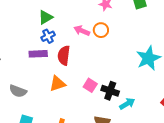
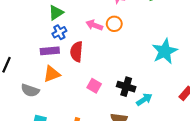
orange triangle: (57, 84) -> (52, 74), moved
pink square: (90, 85) -> (94, 86), moved

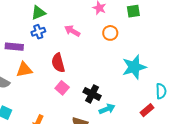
orange circle: (114, 24) -> (110, 33), moved
purple rectangle: (50, 51) -> (14, 47), moved
red semicircle: (77, 52) -> (58, 63), moved, turned -30

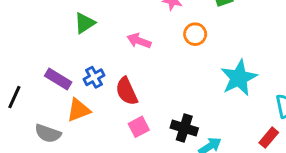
blue cross: (38, 32) -> (94, 77), moved
purple rectangle: (14, 47) -> (58, 79), turned 36
pink square: (62, 88) -> (139, 127), turned 32

